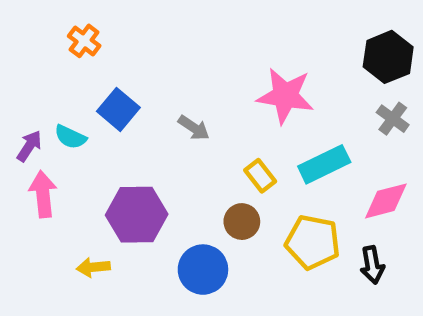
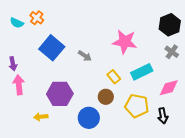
blue square: (118, 109) -> (52, 48), size x1.4
cyan semicircle: (70, 137) -> (17, 23), moved
purple arrow: (29, 146) -> (13, 64), turned 136

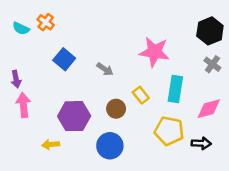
blue square: (52, 48) -> (64, 59), size x0.7
cyan rectangle: (142, 72) -> (175, 89), turned -55
brown circle: (106, 97) -> (116, 109), moved
black arrow: (163, 116) -> (201, 143), turned -77

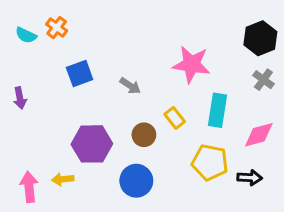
blue square: (64, 59) -> (80, 73), turned 30
pink arrow: (23, 105) -> (29, 187), moved

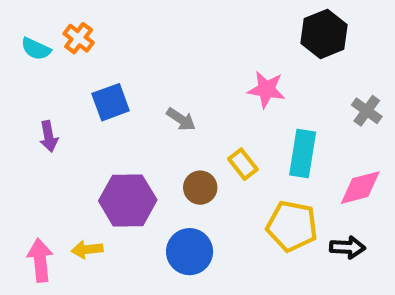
black hexagon: (260, 38) -> (324, 34), moved
pink star: (191, 64) -> (266, 89), size x0.7
purple arrow: (20, 98) -> (49, 136), moved

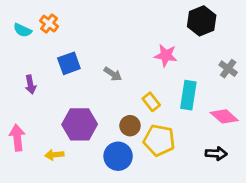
brown circle: (200, 188) -> (130, 126), moved
pink diamond: (360, 188) -> (224, 116), turned 56
yellow pentagon: (292, 226) -> (159, 140), moved
pink arrow: (40, 260) -> (17, 138), moved

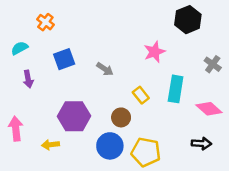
cyan semicircle: (23, 30) -> (19, 48), moved, turned 126
pink star: (166, 55) -> (154, 52), turned -30
yellow pentagon: (159, 140) -> (146, 152), moved

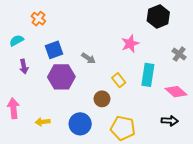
purple hexagon: (74, 116) -> (61, 77), moved
blue circle: (110, 146) -> (80, 124), moved

